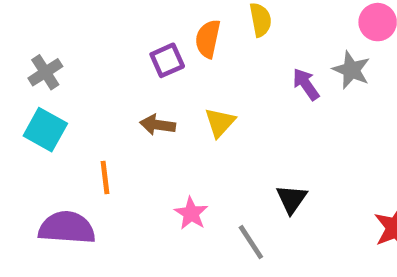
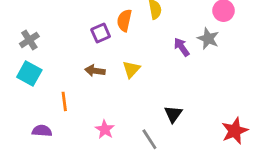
pink star: (191, 213) -> (105, 129), moved
purple semicircle: (67, 228) -> (42, 131), size x0.6

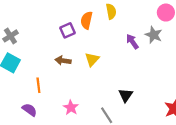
purple semicircle: (42, 131) -> (29, 110), moved, turned 32

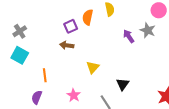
yellow triangle: (92, 59) -> (93, 67), moved
brown arrow: (63, 61) -> (67, 45), moved
purple semicircle: (29, 110) -> (37, 97), turned -104

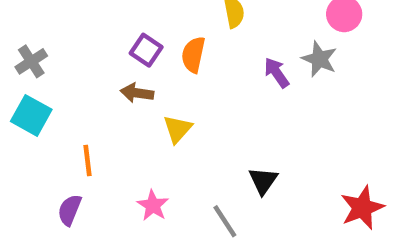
orange semicircle: (88, 17) -> (193, 55), moved
purple square: (71, 26) -> (146, 50), turned -32
yellow triangle: (93, 67) -> (178, 129), moved

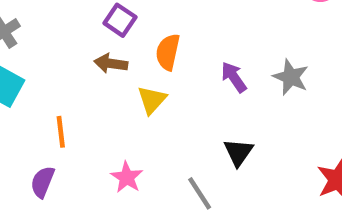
orange semicircle: (193, 55) -> (168, 52), moved
gray star: (319, 59) -> (291, 77), moved
purple arrow: (277, 73) -> (234, 77), moved

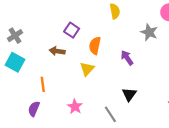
brown arrow: (111, 63) -> (57, 51), moved
gray star: (291, 77) -> (149, 32), moved

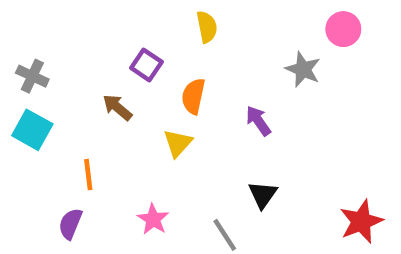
yellow semicircle: (115, 11) -> (207, 27), moved
gray cross: (15, 36) -> (32, 76), turned -32
brown arrow: (57, 51) -> (117, 107), turned 32

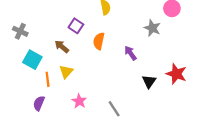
cyan square: (32, 130) -> (32, 60), moved
yellow triangle: (178, 143) -> (66, 72), moved
black triangle: (263, 195) -> (149, 81), moved
red star: (361, 222) -> (176, 74), moved, turned -30

